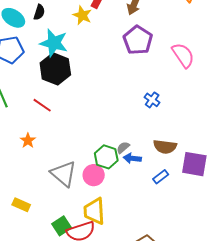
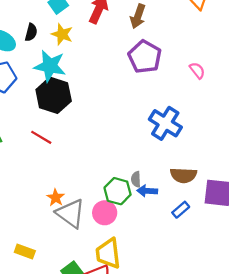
yellow star: (82, 15) -> (62, 34), moved
pink semicircle: (183, 55) -> (197, 70), size x0.6
blue cross: (152, 100) -> (165, 123), size x1.8
orange star: (28, 141) -> (56, 198), moved
gray semicircle: (123, 148) -> (136, 179), turned -48

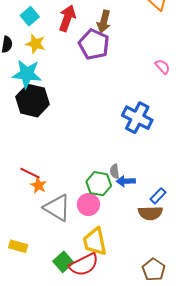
purple pentagon: (145, 57) -> (94, 44), moved
red line: (41, 137) -> (30, 173), moved
brown semicircle: (183, 175) -> (150, 213), moved
orange star: (56, 198) -> (39, 185), moved

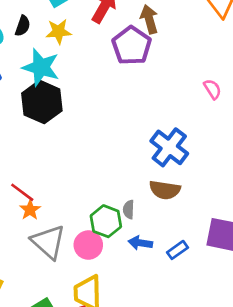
brown arrow: (104, 22) -> (149, 19), turned 140
yellow star: (36, 44) -> (59, 32), turned -30
blue arrow: (126, 181) -> (140, 243), moved
brown semicircle: (150, 213) -> (165, 190), moved

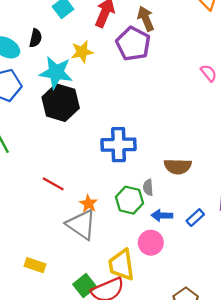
yellow star: (59, 32) -> (82, 52), moved
blue cross: (169, 147) -> (119, 145), moved, turned -32
orange star: (30, 210) -> (88, 204), moved
pink circle: (88, 245) -> (151, 243), moved

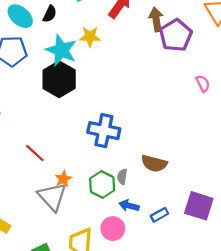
purple pentagon: (133, 44) -> (176, 35), moved

